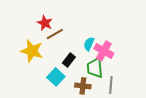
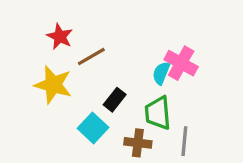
red star: (45, 23) -> (60, 37), moved
cyan semicircle: (89, 44) -> (161, 73), moved
pink cross: (104, 51) -> (181, 63), moved

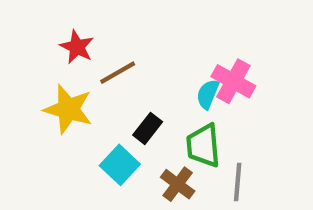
brown cross: (138, 143) -> (178, 184), turned 30

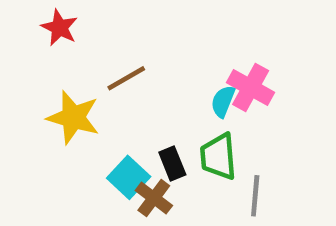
red star: (77, 47) -> (59, 28), moved
black rectangle: (148, 128) -> (172, 164), moved, turned -60
brown cross: (178, 184) -> (154, 198), moved

